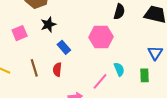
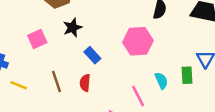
green rectangle: (144, 75) -> (187, 75), moved
pink line: (100, 81) -> (138, 96), turned -66

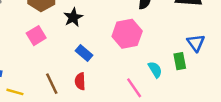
black star: (72, 28) -> (73, 17), moved
pink square: (37, 39) -> (36, 36), moved

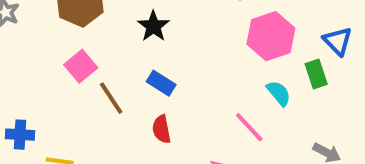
black star: (73, 17) -> (153, 26), moved
pink hexagon: (127, 34) -> (271, 36), moved
brown line: (52, 84) -> (111, 98), moved

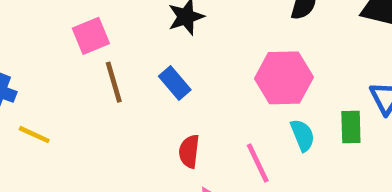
pink hexagon: (271, 36) -> (284, 78), moved
red semicircle: (161, 129) -> (189, 151), moved

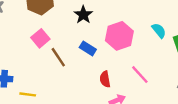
pink hexagon: (284, 78) -> (119, 36), moved
cyan semicircle: (302, 135) -> (159, 31), moved

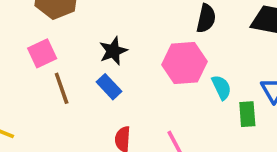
black star: (83, 15) -> (113, 51), moved
pink hexagon: (119, 36) -> (184, 63), moved

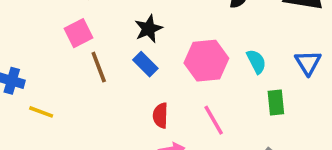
pink hexagon: (184, 63) -> (206, 61), moved
green rectangle: (247, 114) -> (276, 103), moved

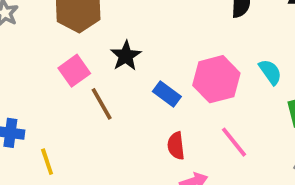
black star: (149, 29) -> (126, 56), moved
blue rectangle: (145, 64) -> (167, 94), moved
yellow line: (41, 112) -> (47, 162), turned 60

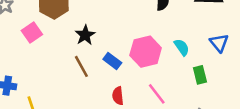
pink square: (74, 71) -> (32, 33), moved
brown line: (102, 104) -> (81, 66), moved

